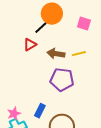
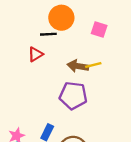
black line: (41, 28) -> (48, 34), turned 40
brown arrow: (56, 54) -> (78, 66), moved

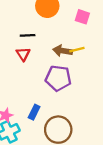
black line: (48, 34) -> (28, 35), moved
red triangle: (35, 54) -> (23, 54), moved, turned -32

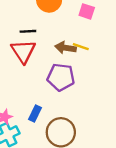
yellow line: (77, 50) -> (81, 47), turned 32
red triangle: (23, 54) -> (23, 51), size x1.6

